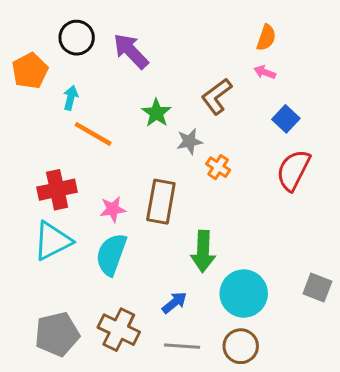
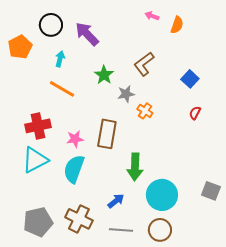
pink arrow: (265, 72) -> (152, 16), moved
cyan arrow: (71, 98) -> (60, 59), moved
red semicircle: (293, 170) -> (195, 113), size x0.5

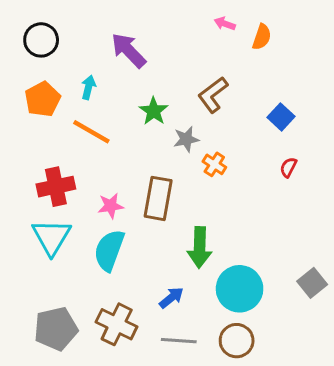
black circle: (51, 25) -> (41, 40), moved
orange pentagon: (20, 47) -> (43, 99), moved
cyan triangle: (35, 160) -> (51, 237), turned -32
gray square: (211, 191) -> (312, 283), turned 30

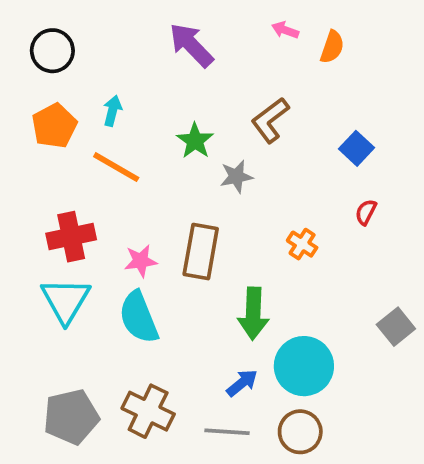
purple arrow: (128, 50) -> (191, 45), moved
orange cross: (214, 164) -> (302, 244), moved
cyan semicircle: (109, 250) -> (139, 317), turned -42
gray square: (312, 283) -> (396, 327), moved
blue arrow: (171, 298) -> (242, 383), moved

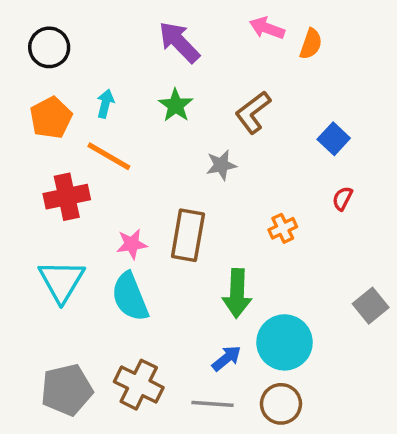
pink arrow: (285, 30) -> (267, 28), size x1.4
green star: (195, 141) -> (176, 105), moved
red cross: (71, 237) -> (67, 197), moved
orange cross: (302, 244) -> (283, 228), turned 32

